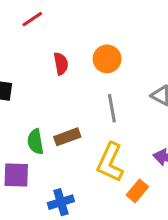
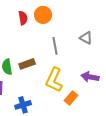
orange circle: (107, 59) -> (43, 15), moved

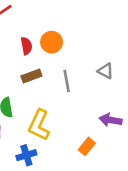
brown rectangle: (27, 64) -> (31, 76), moved
yellow L-shape: (54, 80) -> (39, 125), moved

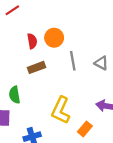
gray line: (67, 81) -> (73, 61), moved
yellow L-shape: (39, 125) -> (61, 110), moved

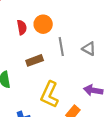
brown rectangle: (37, 67) -> (35, 60), moved

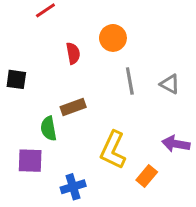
orange circle: (43, 24) -> (113, 38), moved
brown rectangle: (35, 60) -> (73, 107), moved

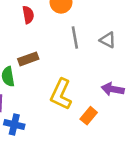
blue cross: (73, 187) -> (14, 124), moved, turned 30

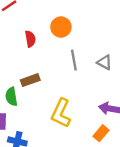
orange rectangle: (89, 116) -> (101, 133), moved

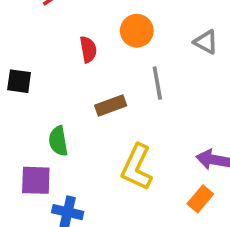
gray triangle: (105, 62) -> (206, 42), moved
brown rectangle: (30, 80) -> (111, 106), moved

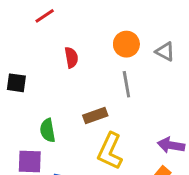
orange circle: (137, 31) -> (126, 44), moved
brown rectangle: (111, 106) -> (95, 116), moved

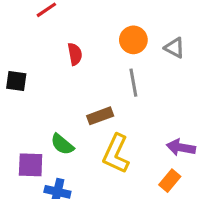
green semicircle: (48, 130) -> (62, 144), moved, turned -40

